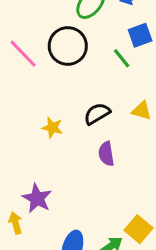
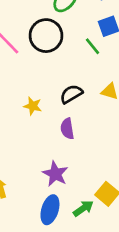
purple semicircle: (106, 154) -> (67, 129), moved
purple star: (37, 198) -> (55, 174), moved

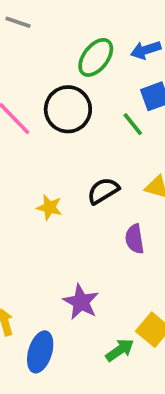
purple semicircle: (67, 129) -> (135, 239), moved
blue ellipse: (50, 210) -> (40, 352), moved

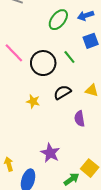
black circle: (68, 109) -> (43, 63), moved
green line: (133, 124) -> (69, 57), moved

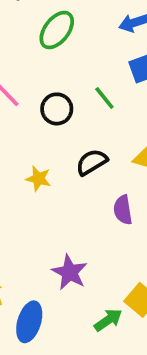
green ellipse: (58, 20) -> (57, 30), moved
black circle: (43, 63) -> (57, 109), size x0.7

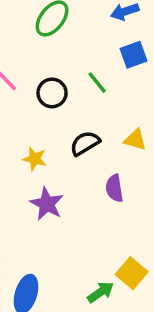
purple star: (70, 272) -> (47, 204), moved

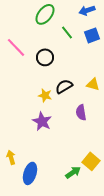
green line: (97, 83) -> (67, 32), moved
yellow star: (35, 159) -> (45, 95), moved

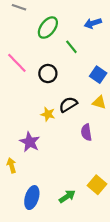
blue square: (92, 35) -> (98, 75), moved, turned -35
purple star: (42, 121) -> (30, 142), moved
yellow arrow: (11, 157) -> (12, 165), moved
green arrow: (73, 172) -> (67, 196), moved

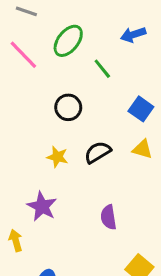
pink line: (17, 63) -> (23, 55), moved
yellow star: (48, 114) -> (57, 157), moved
purple semicircle: (86, 132) -> (108, 217), moved

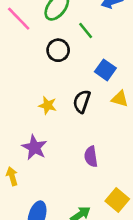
black circle: (68, 107) -> (58, 50), moved
blue square: (141, 109) -> (105, 70), moved
black semicircle: (98, 152) -> (82, 101), turned -40

